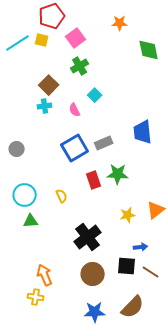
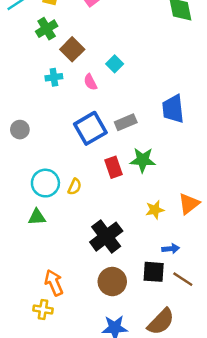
green cross: (80, 66) -> (47, 29), moved
brown square: (49, 85) -> (72, 49), moved
cyan circle: (25, 195) -> (45, 183), moved
yellow semicircle: (62, 196) -> (75, 187), turned 48

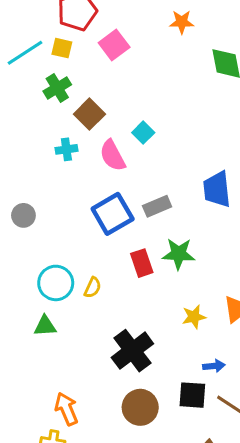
pink semicircle: (90, 82) -> (113, 156), size x1.5

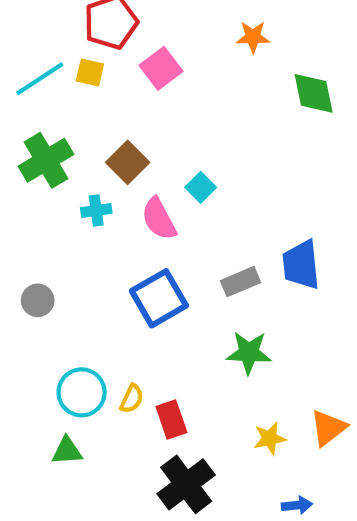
green cross: (57, 88) -> (46, 160), moved, size x1.4
gray rectangle: (157, 206) -> (240, 282), moved
red rectangle: (142, 263) -> (171, 420), moved

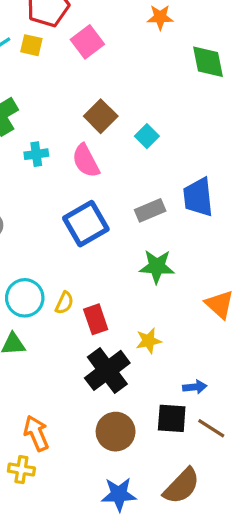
brown square: (128, 162) -> (101, 116), moved
cyan square: (201, 187) -> (147, 136), moved
orange triangle: (328, 428) -> (220, 304), moved, turned -40
yellow star: (270, 438) -> (149, 341), moved

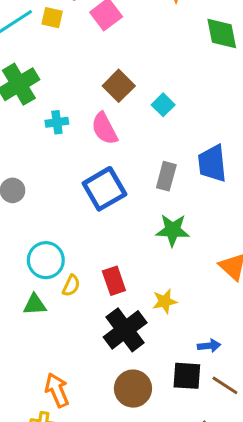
gray rectangle: (150, 210) -> (166, 176), turned -52
yellow semicircle: (64, 303) -> (71, 285), moved

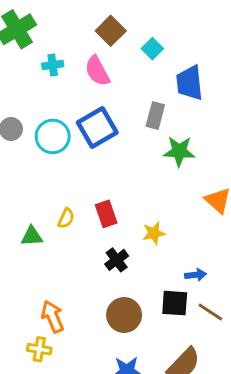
blue trapezoid: (212, 163) -> (190, 83), moved
green star: (173, 230) -> (179, 151), moved
cyan circle: (46, 260) -> (53, 136), moved
black cross: (125, 330) -> (117, 260), size x0.6

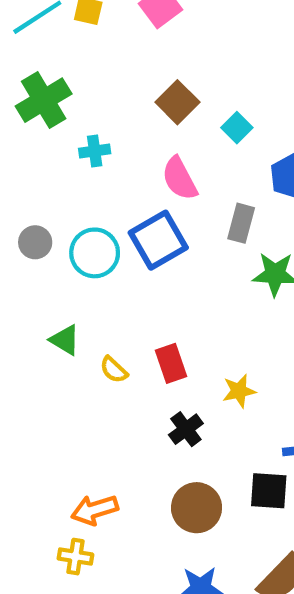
pink semicircle: (97, 71) -> (180, 179), moved
yellow semicircle: (66, 218) -> (114, 370), turned 108
green triangle: (32, 236) -> (65, 340), moved, turned 35
orange arrow: (53, 316) -> (95, 510), turned -84

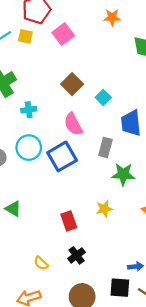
cyan circle: (95, 253) -> (29, 148), moved
yellow semicircle: (114, 370) -> (41, 263), moved
yellow star: (239, 391) -> (104, 209), moved

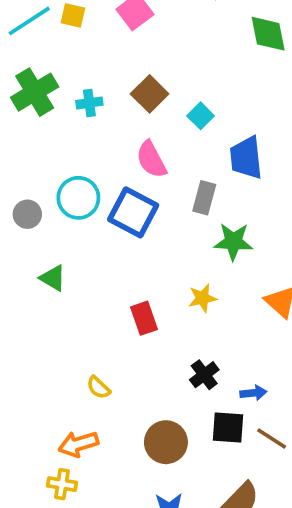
cyan cross: (29, 110) -> (89, 103), moved
blue square: (62, 156) -> (133, 212), turned -32
green triangle: (13, 209) -> (53, 278), moved
black cross: (77, 255) -> (204, 375), moved

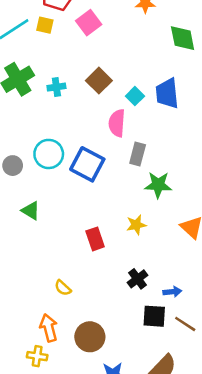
blue trapezoid: (246, 158) -> (167, 93), moved
pink semicircle: (151, 160) -> (117, 123), moved, turned 32
brown circle: (166, 442) -> (90, 337), moved
orange arrow: (78, 444) -> (49, 328), turned 92

